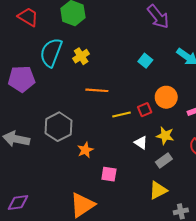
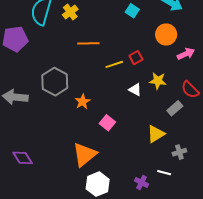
orange circle: (166, 97) -> (166, 34), moved
gray rectangle: (164, 161) -> (175, 108), moved
pink square: (109, 174) -> (107, 123), turned 35
purple diamond: (18, 203) -> (23, 158), turned 70

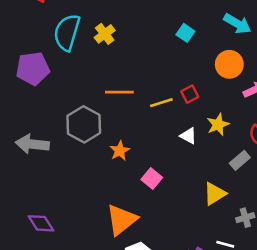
orange line: (88, 43) -> (119, 92), moved
yellow star: (158, 81) -> (218, 125), turned -30

